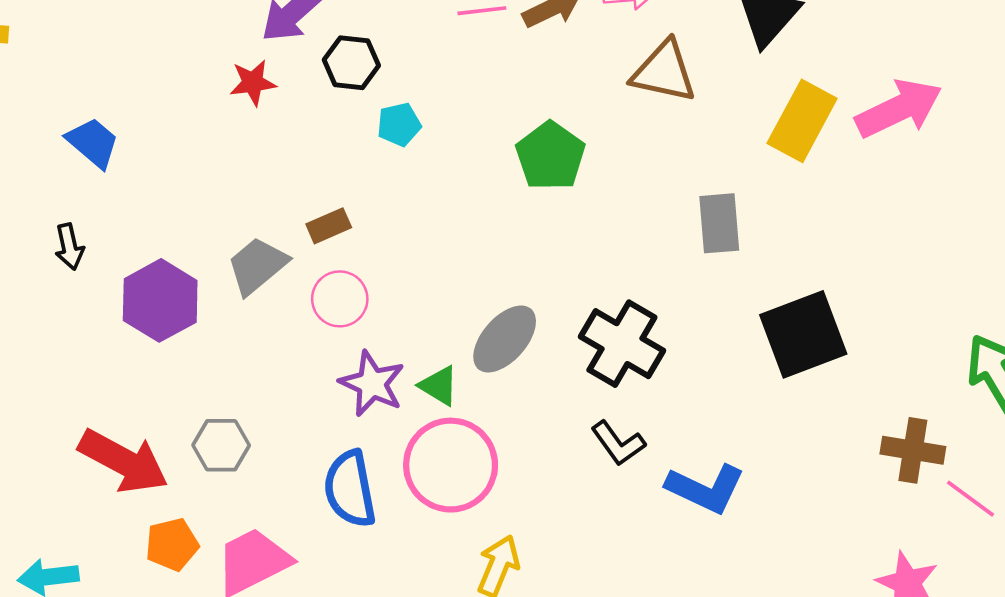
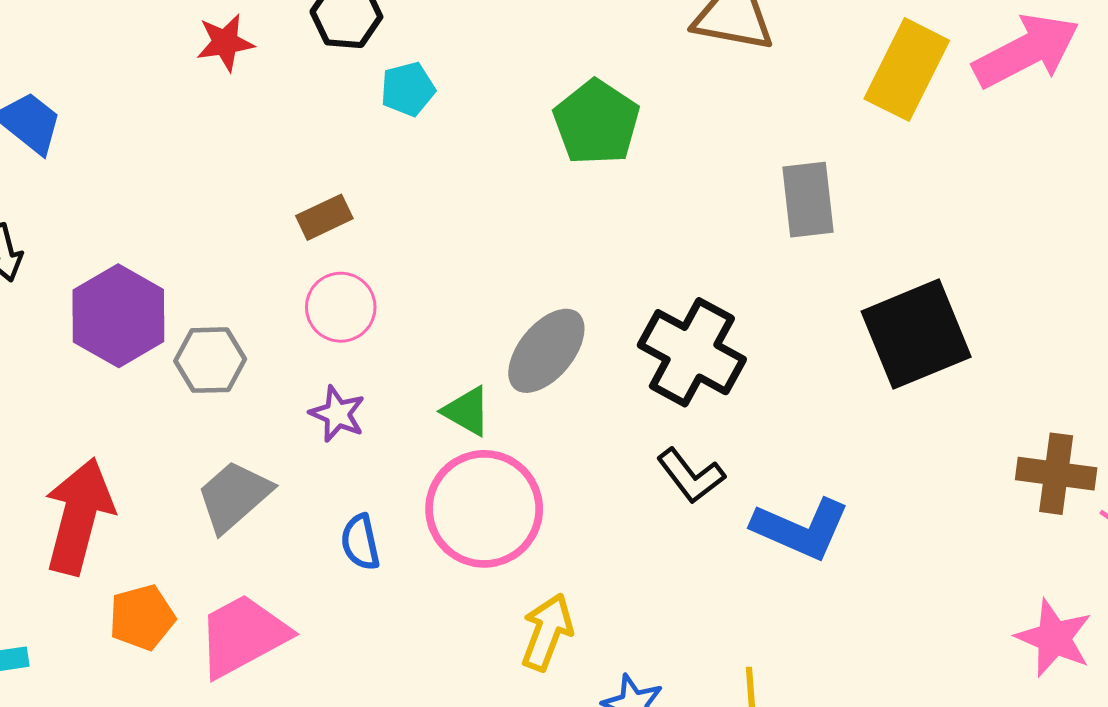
gray trapezoid: (257, 266) -> (234, 496), moved
purple star: (372, 384) -> (337, 414), moved, size x0.7
gray hexagon: (221, 445) -> (210, 360), moved
red arrow: (123, 461) -> (79, 516), turned -102
blue semicircle: (350, 489) -> (360, 542), size x0.6

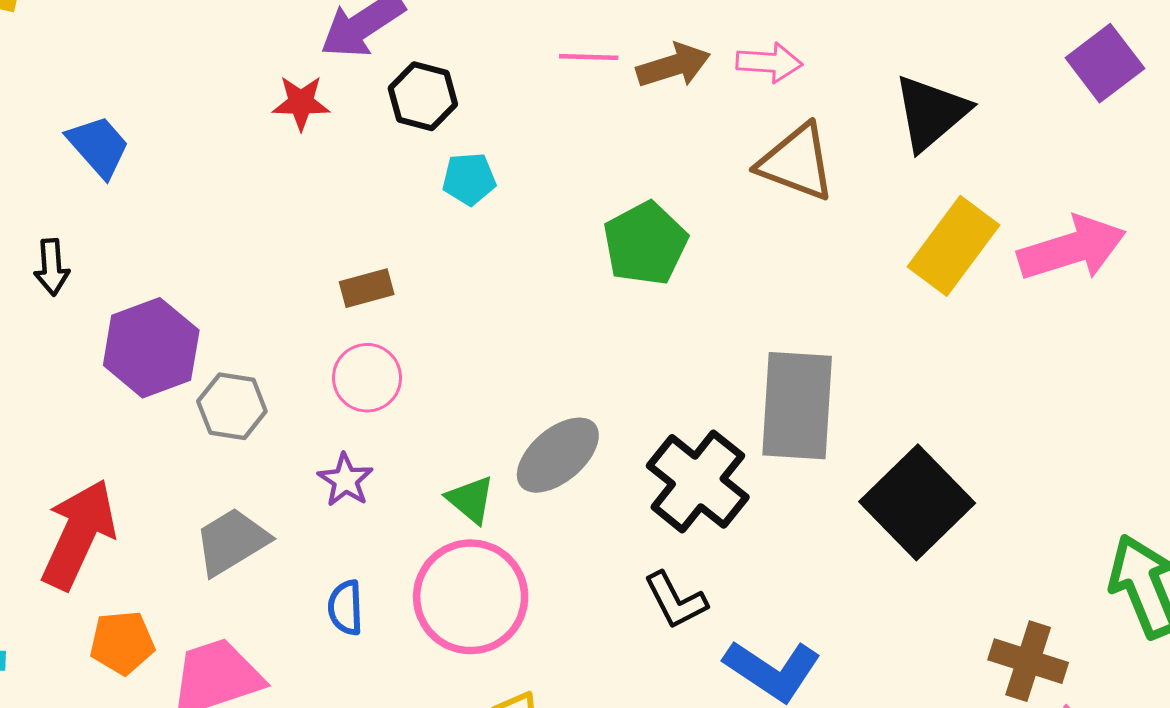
gray rectangle: (808, 200) -> (797, 406), moved, size x1.5
black square: (916, 334) -> (917, 502), turned -32

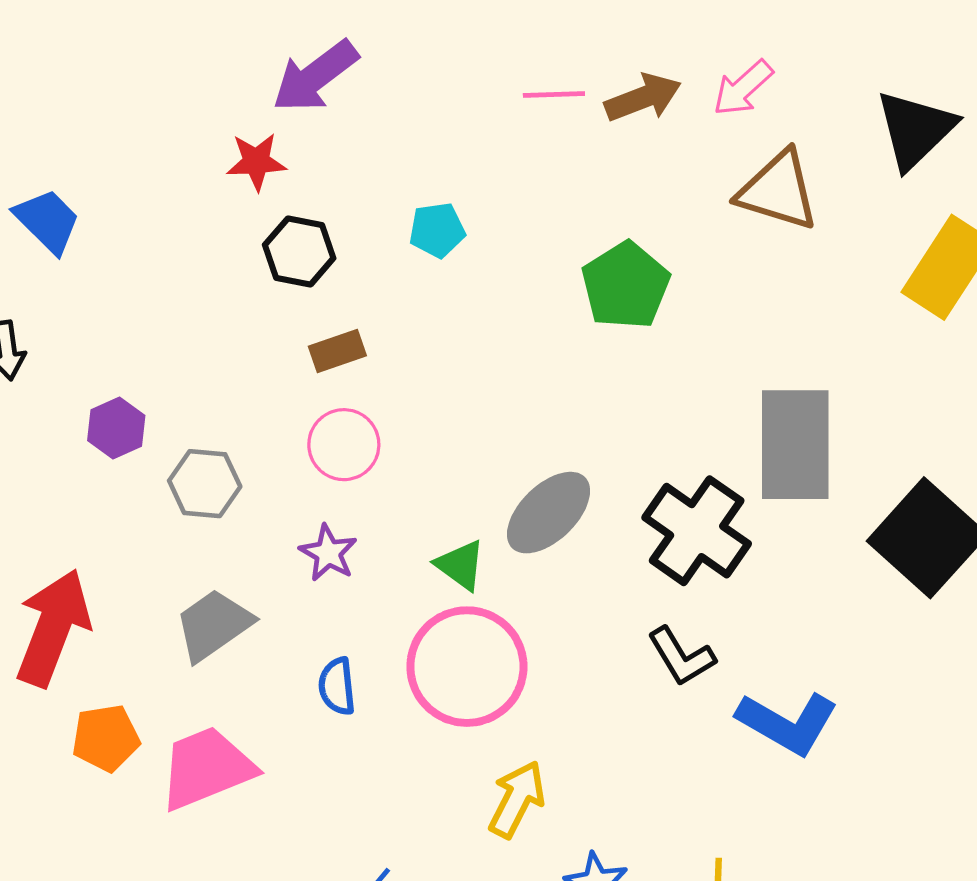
pink arrow: (769, 62) -> (743, 88), turned 138
black hexagon: (423, 96) -> (299, 251), moved
purple hexagon: (151, 348) -> (116, 428), size x0.6

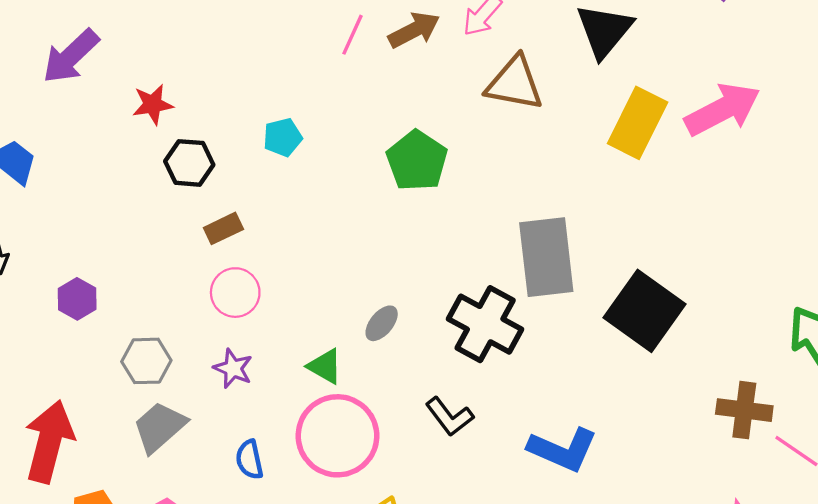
purple arrow: (315, 76) -> (71, 56), moved
pink line: (554, 94) -> (352, 35), turned -57
gray hexagon: (205, 484) -> (146, 361), moved
gray ellipse: (548, 513) -> (382, 323), size x0.6
black L-shape: (681, 656) -> (449, 417), moved

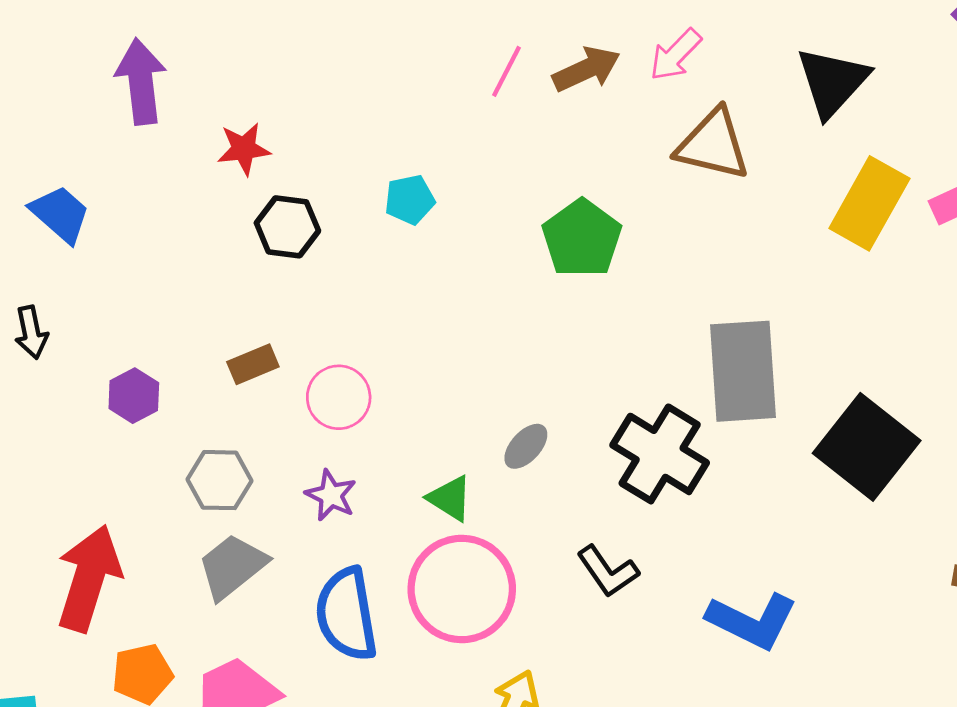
purple arrow: (71, 56) -> (141, 81), turned 124
brown rectangle: (223, 228) -> (253, 364), moved
blue semicircle: (249, 460) -> (346, 614), size x1.8

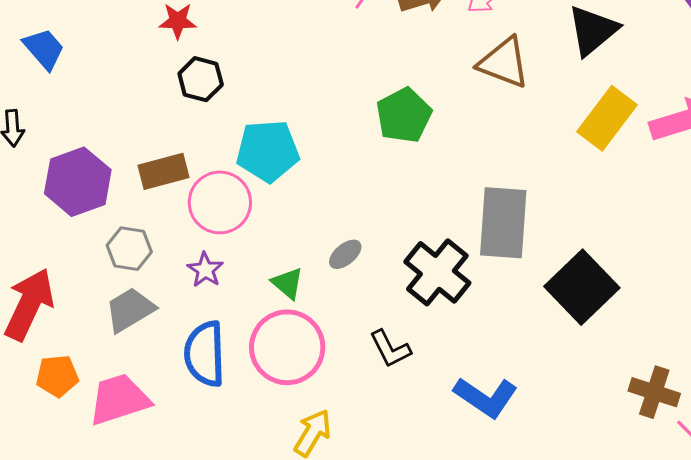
cyan pentagon: (410, 200) -> (268, 151), moved, size x1.8
brown rectangle: (253, 364) -> (163, 171), size x1.4
purple hexagon: (134, 396) -> (78, 182), size x1.8
pink circle: (339, 397) -> (220, 202), size x1.4

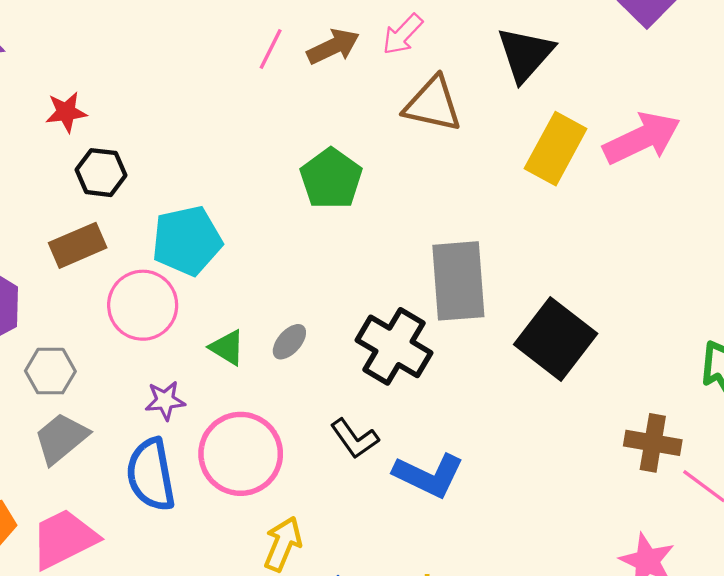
brown rectangle: (163, 171) -> (78, 245), moved
purple star: (205, 270) -> (165, 401), moved, turned -30
green triangle: (288, 283) -> (227, 348), moved
blue L-shape: (486, 397) -> (429, 475), moved

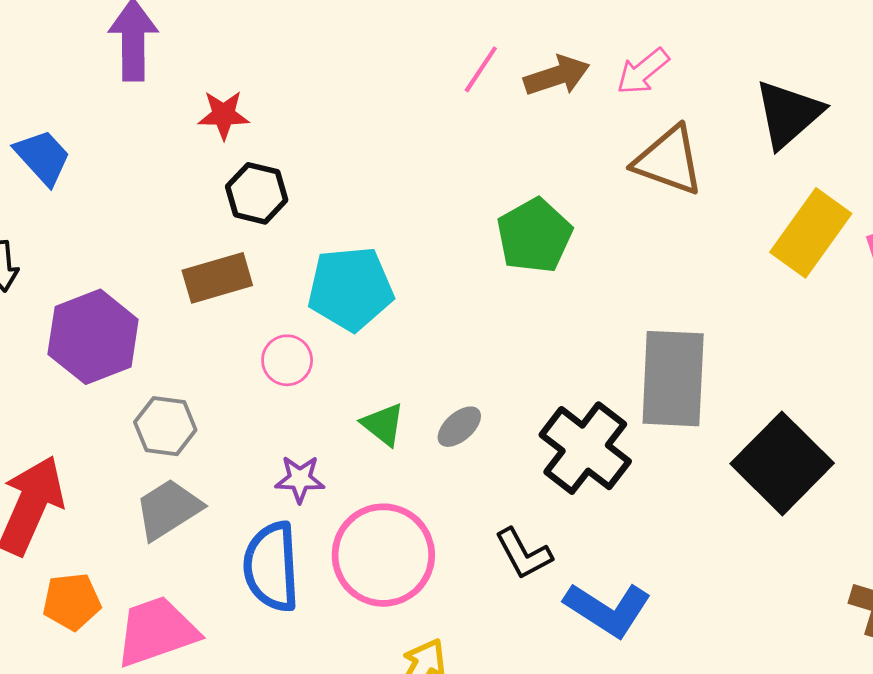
pink circle: (143, 305) -> (287, 360), size x0.6

